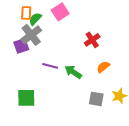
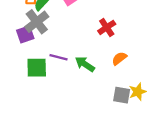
green square: (26, 98) -> (37, 68), moved
gray square: (96, 99) -> (122, 95), moved

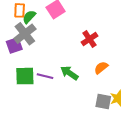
purple line: (59, 57) -> (45, 76), moved

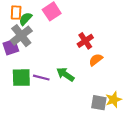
orange semicircle: (101, 68) -> (96, 60), moved

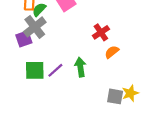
green arrow: (65, 74) -> (80, 67), turned 48
purple line: (41, 78) -> (55, 70), turned -56

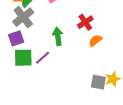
purple square: (24, 39) -> (16, 38), moved
green arrow: (80, 67) -> (58, 36), moved

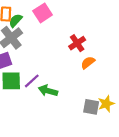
green arrow: (58, 36) -> (48, 91), moved, turned -66

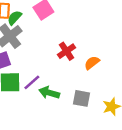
red cross: (77, 43) -> (66, 51), moved
gray square: (91, 107) -> (81, 98), moved

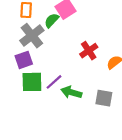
green semicircle: (15, 18) -> (52, 20), moved

